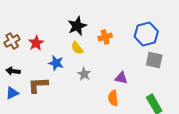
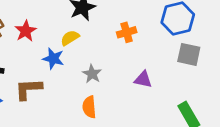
orange cross: (105, 37) -> (127, 32), moved
yellow semicircle: (77, 48) -> (70, 38), moved, turned 96
orange semicircle: (113, 98) -> (89, 107), moved

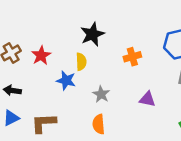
yellow semicircle: (70, 38) -> (81, 62), turned 120
brown L-shape: (28, 89) -> (44, 123), moved

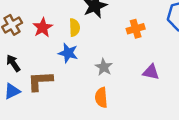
yellow semicircle: (81, 62) -> (74, 27), moved
black arrow: (12, 90) -> (13, 63), turned 48
brown L-shape: (44, 123) -> (40, 81), moved

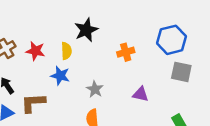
red star: (43, 27) -> (36, 51), turned -30

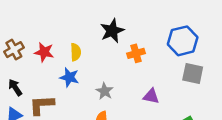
black star: (86, 30) -> (112, 31), moved

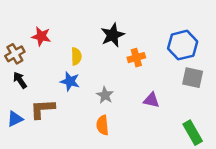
red star: (44, 52) -> (41, 36), moved
black arrow: (15, 87) -> (20, 80), moved

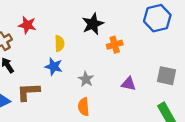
blue hexagon: (183, 45) -> (157, 18), moved
gray square: (193, 78) -> (167, 76), moved

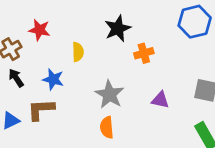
blue star: (54, 66) -> (53, 79), moved
gray star: (86, 79) -> (109, 94), size x1.5

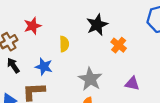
red star: (39, 30) -> (33, 26), turned -30
orange cross: (144, 53) -> (119, 45), turned -35

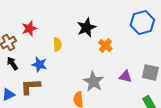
gray star: (90, 79) -> (93, 82), moved
purple triangle: (132, 84) -> (125, 76), moved

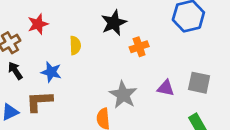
orange cross: (105, 46) -> (139, 47), turned 32

